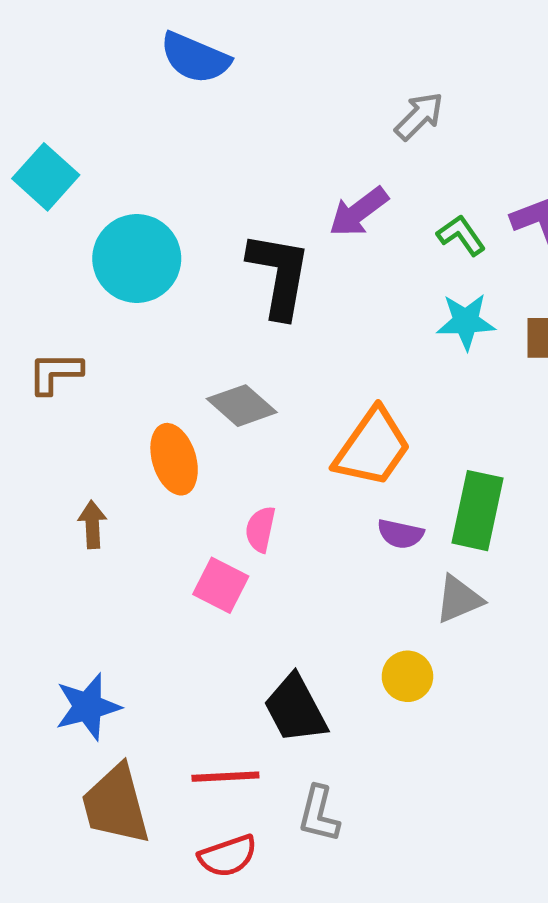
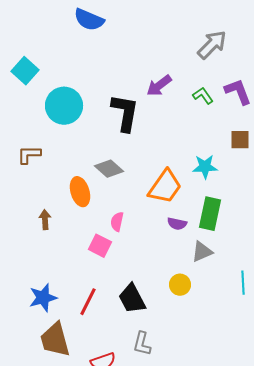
gray arrow: (419, 116) -> (212, 45), moved, size x1.4
cyan star: (466, 322) -> (205, 167), moved
red line: (225, 777) -> (88, 302), moved, turned -60

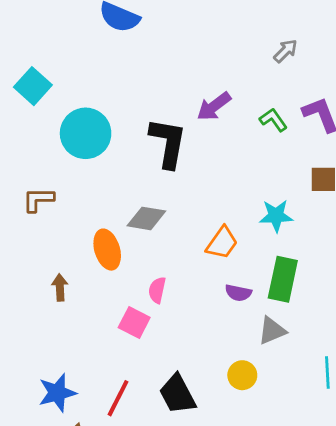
gray arrow: (212, 45) -> (286, 51), size x0.6
gray diamond: (109, 169) -> (146, 218), turned -32
orange trapezoid: (165, 187) -> (222, 243), size x0.7

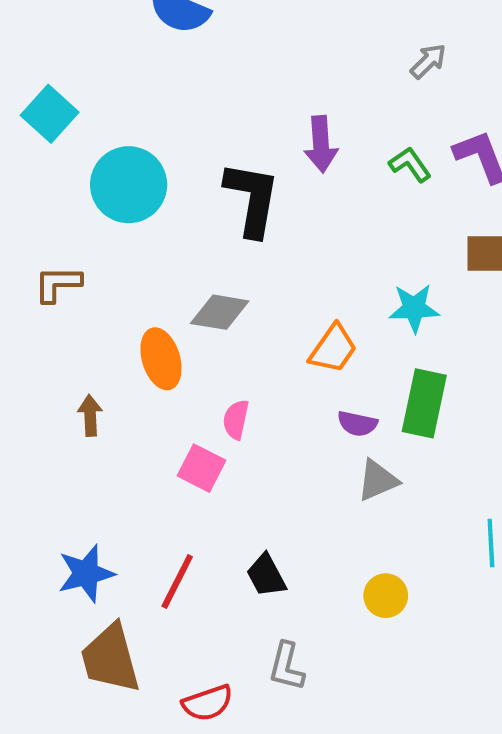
purple arrow: (214, 106) -> (321, 144), turned -57
gray triangle: (272, 331) -> (378, 480), moved
yellow circle: (242, 375) -> (386, 596), moved
black trapezoid: (177, 394) -> (266, 575), size x0.7

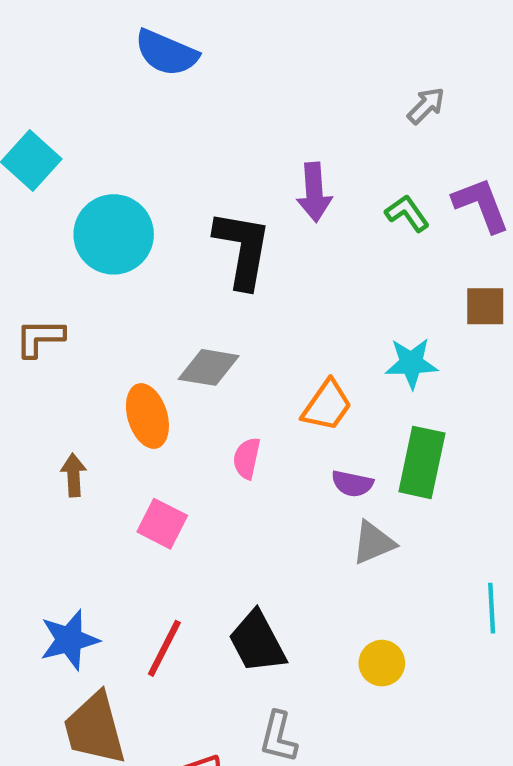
pink semicircle: (236, 420) -> (247, 458), moved
pink square: (201, 468) -> (162, 524), moved
black trapezoid: (266, 575) -> (257, 642), size x1.4

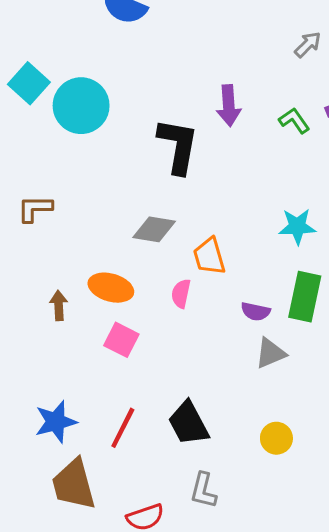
cyan circle: (114, 234) -> (81, 106), moved
orange trapezoid: (327, 405) -> (209, 256), moved, turned 129
orange ellipse: (147, 416) -> (111, 288), moved, turned -57

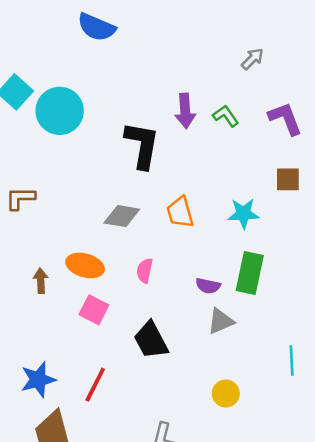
green L-shape: (294, 121) -> (226, 116), moved
orange trapezoid: (209, 256) -> (180, 212), moved
black trapezoid: (188, 423) -> (151, 340), moved

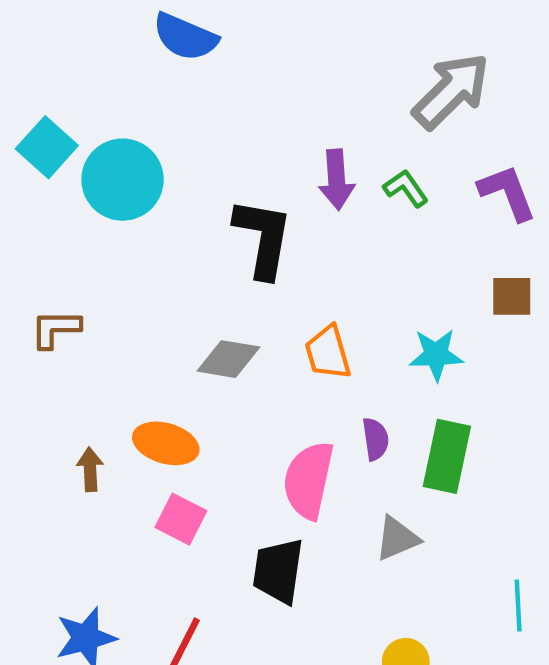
gray arrow: (252, 59) -> (451, 91), size x2.0
pink semicircle: (145, 271) -> (308, 480), moved, size x1.8
purple semicircle: (208, 286) -> (375, 439), moved, turned -110
black trapezoid: (151, 340) -> (278, 571), turned 36

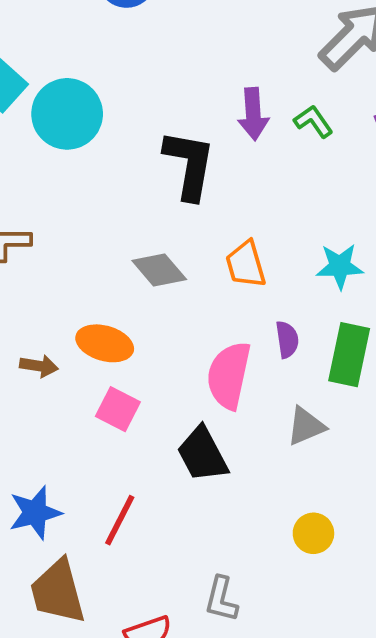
gray diamond: (228, 359) -> (159, 270), turned 40
brown arrow: (90, 469) -> (39, 366), turned 102
black trapezoid: (278, 571) -> (202, 454), turned -36

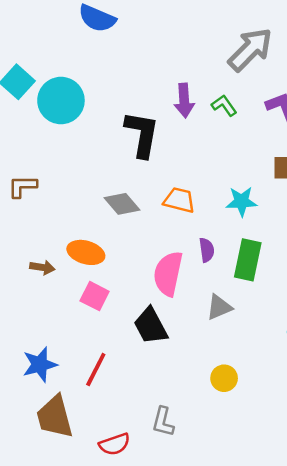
orange trapezoid: (246, 264) -> (179, 200), turned 120

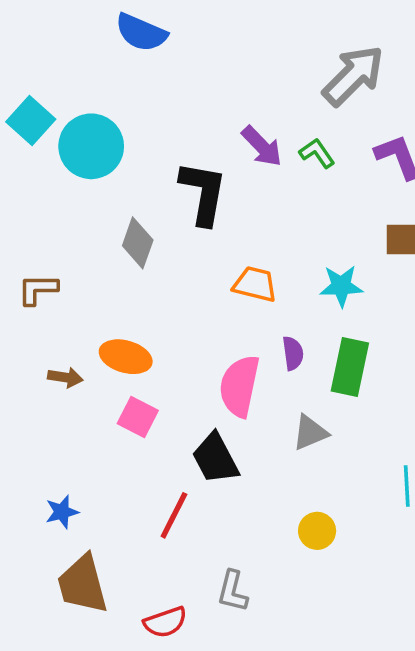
purple arrow: (184, 101) -> (262, 146), turned -40
brown L-shape: (22, 186) -> (38, 289), moved
gray diamond: (122, 204) -> (138, 243), moved, turned 60
blue star: (40, 365) -> (62, 512), size x0.7
red line: (96, 369) -> (174, 515), moved

